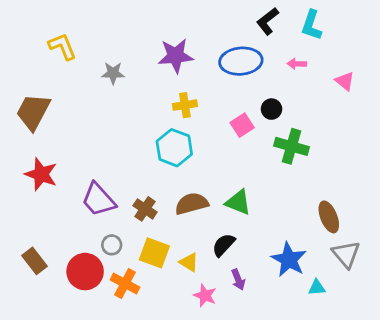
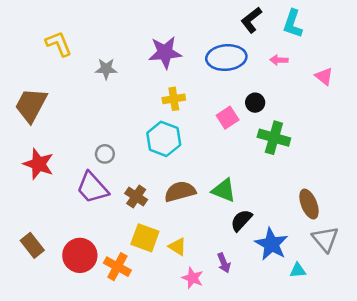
gray circle: (112, 245) -> (105, 154), moved
black semicircle: (224, 245) -> (241, 220), moved

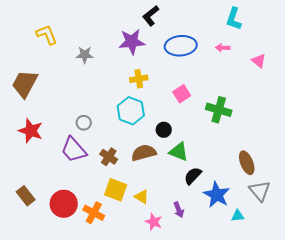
black L-shape: (251, 20) -> (151, 16), moved
black circle: (255, 103) -> (164, 130), moved

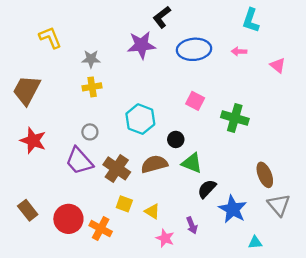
yellow cross: (139, 79) -> (92, 87), moved
pink square: (182, 94) -> (195, 101), turned -30
brown cross: (109, 157) -> (117, 168), size x1.4
yellow square: (116, 190) -> (124, 204), size x0.7
cyan triangle: (238, 216) -> (255, 242), moved

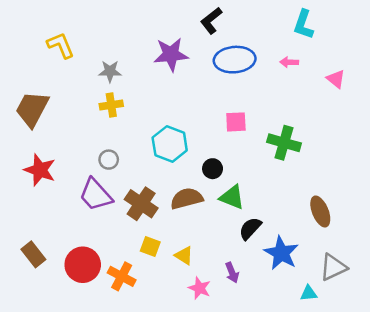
black L-shape: (162, 17) -> (211, 21), moved
pink square: (195, 101) -> (236, 122), turned -30
gray triangle: (279, 205) -> (333, 267), moved, turned 45

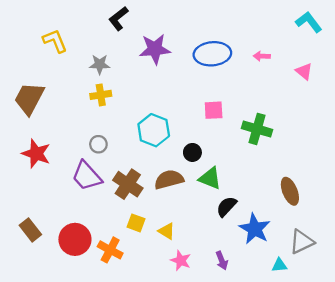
black L-shape: (211, 21) -> (118, 19), moved
cyan L-shape: (303, 25) -> (309, 22), moved, turned 124
purple arrow: (232, 273) -> (222, 261), moved

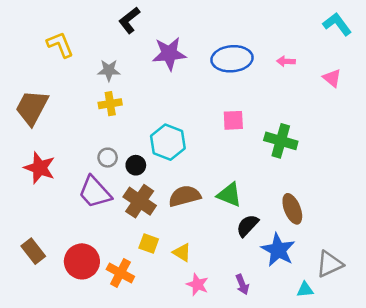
black circle: (192, 152) -> (136, 165), moved
brown ellipse: (290, 191) -> (292, 209), moved

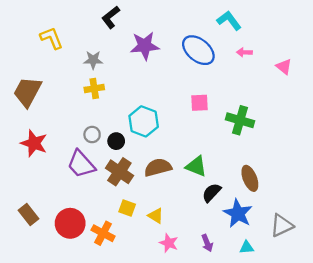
cyan L-shape: (337, 24) -> (229, 21), moved
blue ellipse: (232, 59) -> (198, 50), turned 44
cyan triangle: (305, 290) -> (247, 247), moved

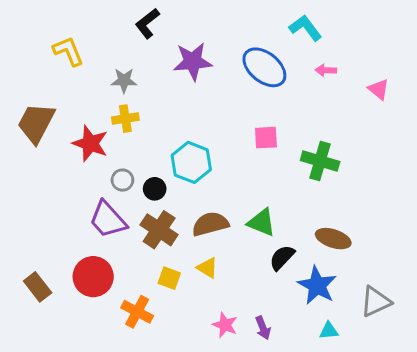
red star: (34, 143) -> (90, 143), moved
brown ellipse: (250, 178) -> (333, 239), turned -50
yellow triangle: (156, 216) -> (207, 268), moved
red circle: (70, 223) -> (93, 277), moved
purple arrow: (207, 243) -> (263, 328), moved

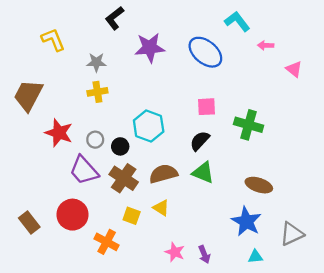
pink arrow: (326, 70) -> (266, 45), moved
red star: (90, 143) -> (59, 133), moved
black semicircle: (282, 258) -> (200, 141), moved

